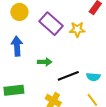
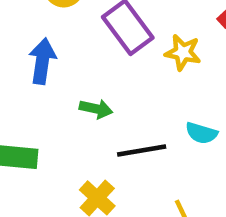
cyan semicircle: (93, 77) -> (201, 133), moved

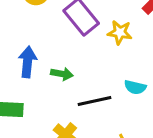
blue arrow: (42, 61) -> (27, 62), moved

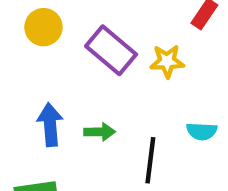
black line: (94, 101) -> (150, 160), turned -60

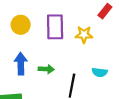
yellow circle: (43, 27) -> (21, 25), moved
purple rectangle: (111, 50) -> (55, 27), turned 45

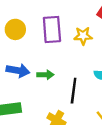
blue arrow: (21, 64) -> (18, 71), turned 105

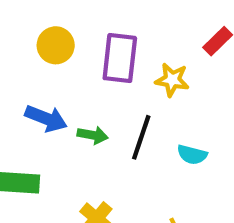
black line: (74, 91) -> (141, 137), moved

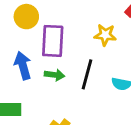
purple rectangle: (120, 58) -> (53, 41), moved
blue arrow: (46, 118) -> (23, 66), turned -124

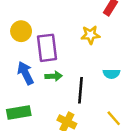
black line: (87, 74) -> (80, 90), moved

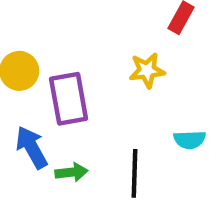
green arrow: (54, 76) -> (72, 172), moved

